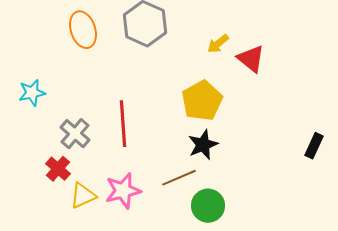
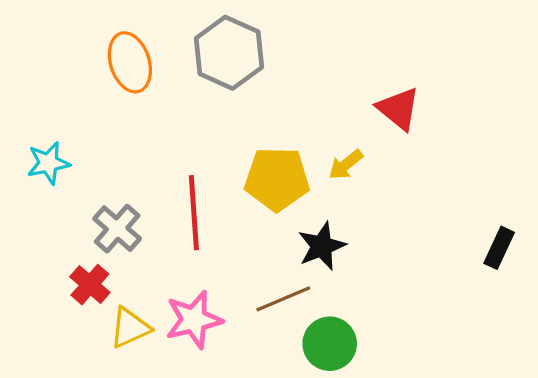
yellow arrow: (218, 44) -> (346, 165), moved
yellow pentagon: (202, 101) -> (277, 179), moved, turned 30

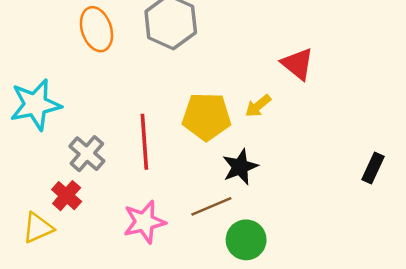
cyan star: (48, 163) -> (35, 105), size x1.6
yellow triangle: (130, 328) -> (38, 228), moved

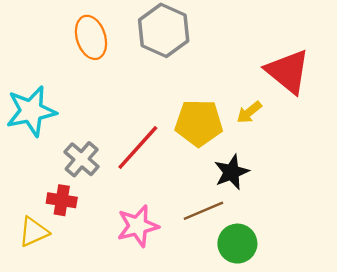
red triangle: (298, 64) -> (288, 71), size x1.4
red line: (144, 142) -> (138, 148), turned 46
red cross: (67, 196) -> (62, 200), turned -32

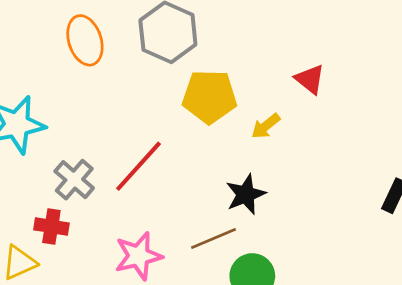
red triangle: (288, 71) -> (310, 79), size x0.6
yellow pentagon: (199, 123) -> (209, 97), moved

